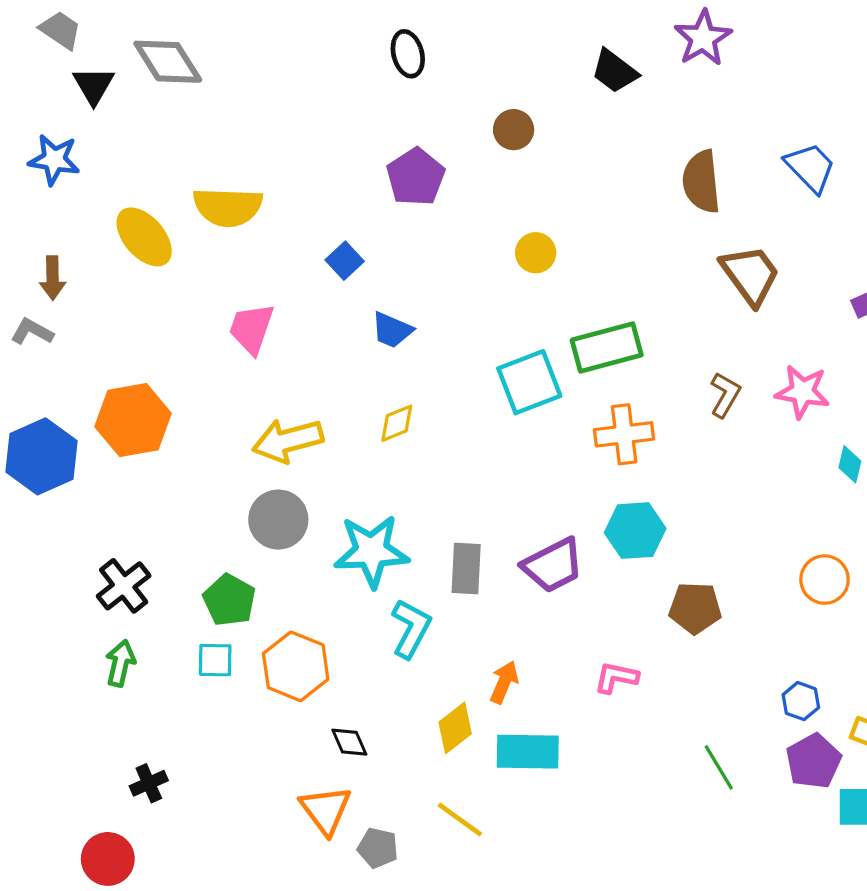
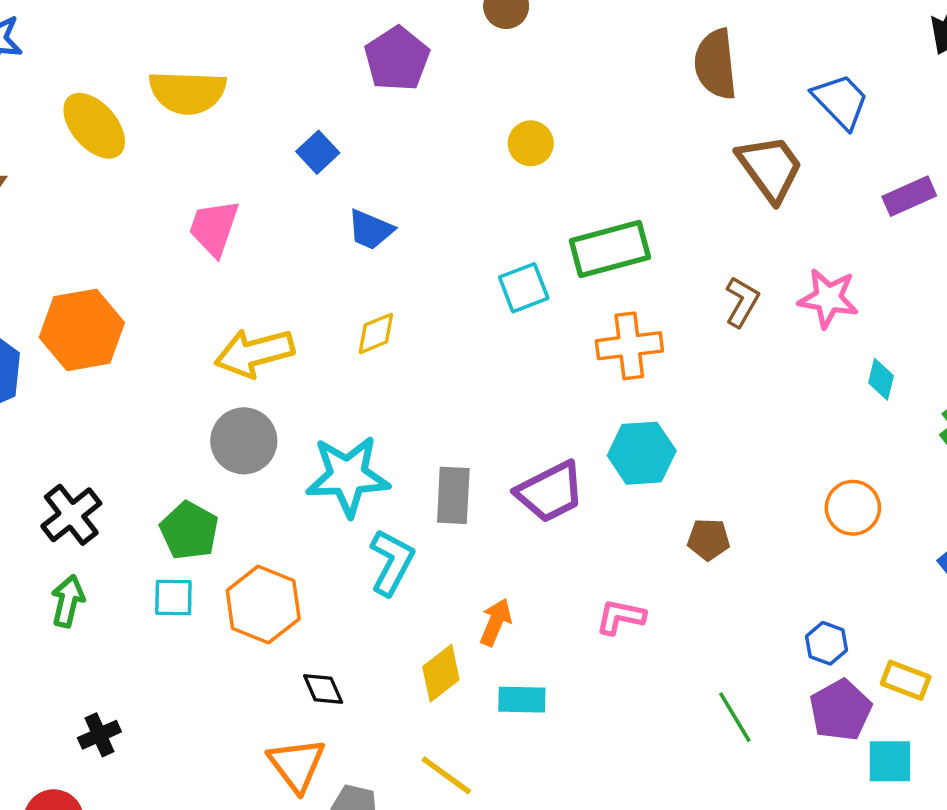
blue trapezoid: (810, 167) -> (841, 101), moved
cyan square: (529, 382) -> (524, 288), size x0.7
brown pentagon: (695, 608) -> (709, 539), size x0.7
cyan rectangle: (528, 752) -> (522, 700), size x0.7

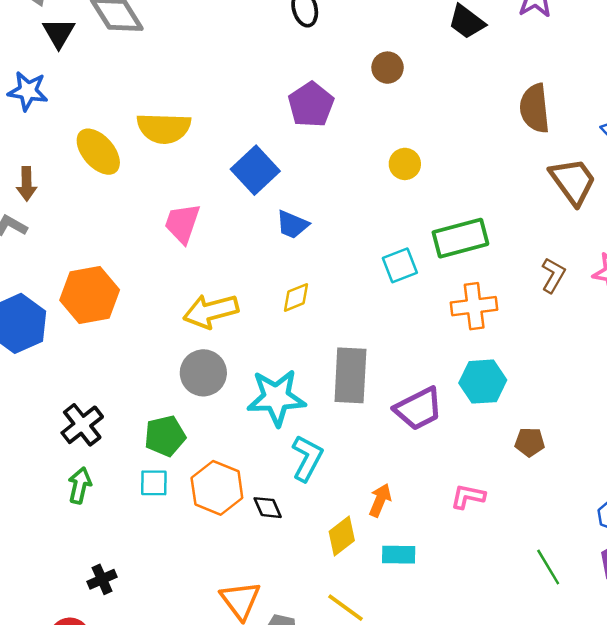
blue square: (318, 152) -> (255, 170), size x1.6
gray rectangle: (453, 495) -> (350, 375), moved, size x1.4
green pentagon: (189, 531) -> (165, 436), turned 30
black diamond: (323, 689) -> (268, 508), moved

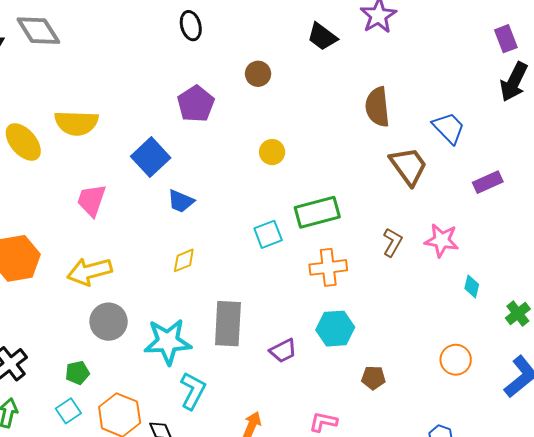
yellow arrow: (211, 311) -> (89, 271), moved
purple trapezoid: (418, 409) -> (283, 351), size x0.7
green pentagon: (165, 436) -> (77, 373), size x0.7
cyan square: (154, 483) -> (68, 411), turned -35

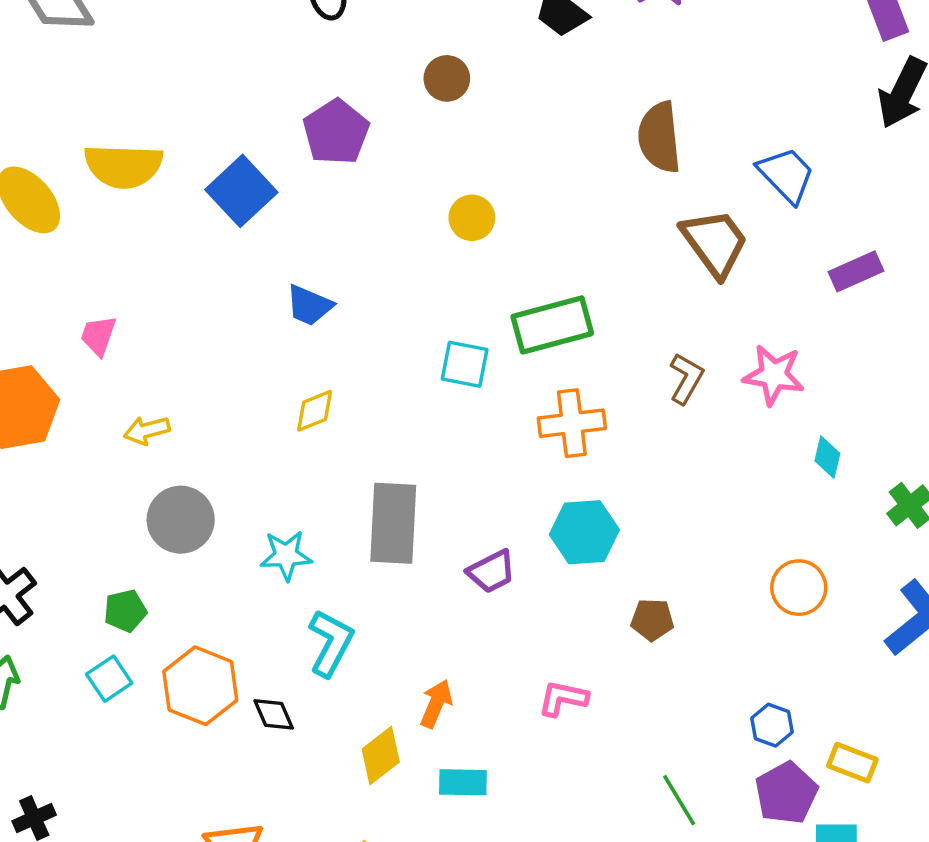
blue square: (151, 157) -> (241, 191), moved
pink trapezoid: (91, 200) -> (98, 336), moved, size x0.7
cyan square: (268, 234) -> (465, 364), turned 32
yellow arrow: (89, 271) -> (147, 430), size x0.6
cyan star: (168, 342) -> (286, 555), size x0.6

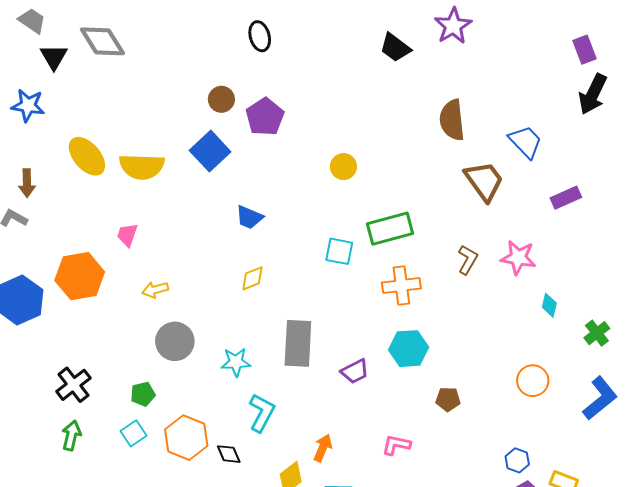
brown circle: (447, 78) -> (221, 99), moved
yellow semicircle: (123, 166) -> (142, 167), moved

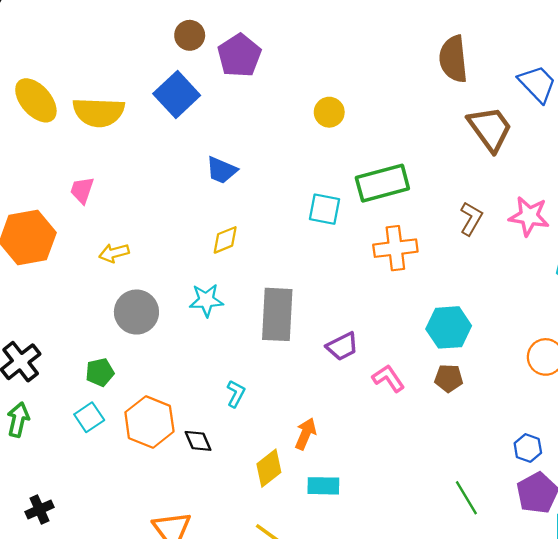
cyan hexagon: (409, 349) -> (449, 327), moved
cyan star: (236, 362) -> (206, 300), moved
cyan L-shape: (262, 413) -> (236, 394), size x0.6
pink L-shape: (396, 445) -> (388, 378), moved, turned 44

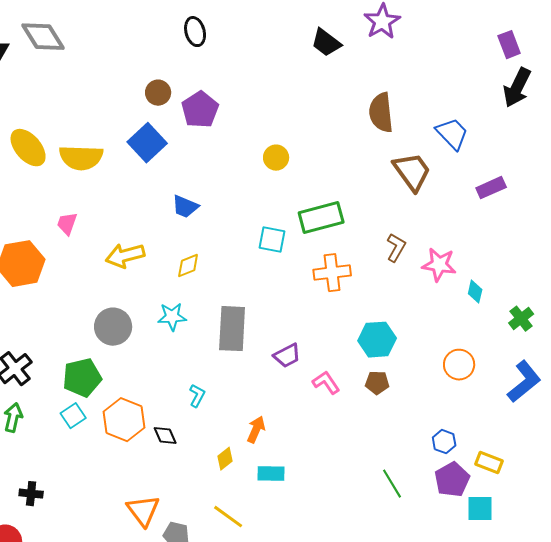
pink star: (529, 216) -> (439, 265), moved
yellow arrow: (114, 253) -> (125, 256), moved, size x1.5
green pentagon: (100, 372) -> (82, 378), size x1.6
yellow diamond: (269, 468) -> (225, 459), size x0.7
black cross: (39, 510) -> (31, 494), turned 30

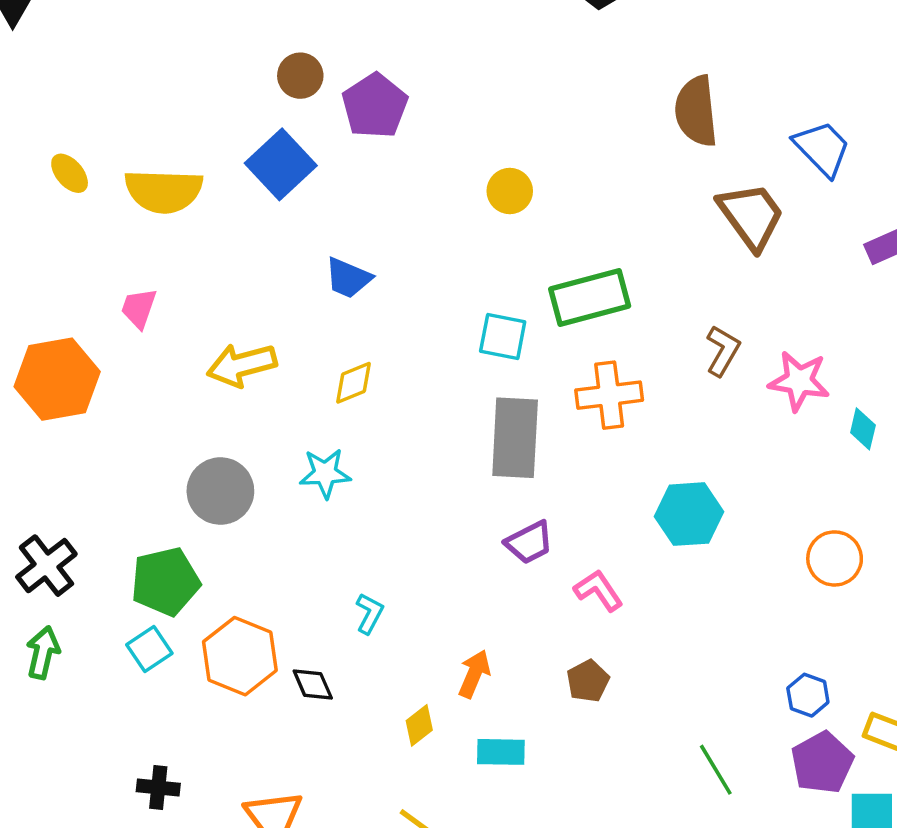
yellow ellipse: (28, 148) -> (70, 173), size x0.6
gray rectangle: (232, 329) -> (515, 438), moved
brown pentagon: (377, 383) -> (588, 681), moved, turned -30
black cross: (31, 494) -> (158, 787), moved

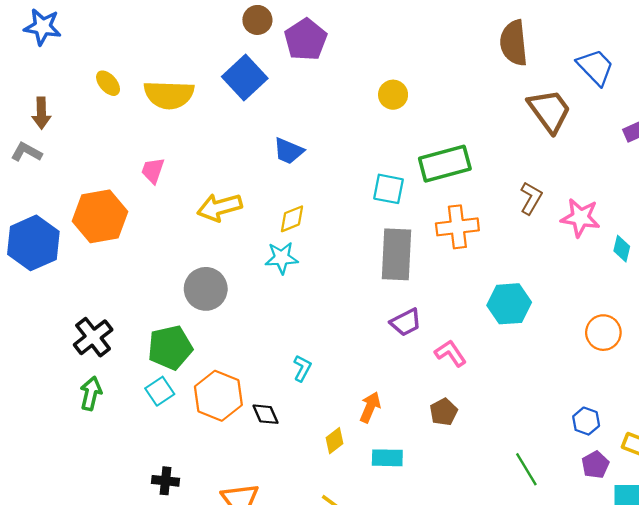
cyan star: (325, 473) -> (282, 258), moved
purple pentagon: (822, 763) -> (595, 465), size x0.7

